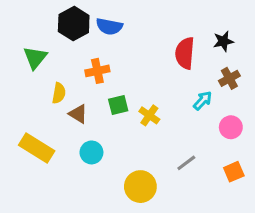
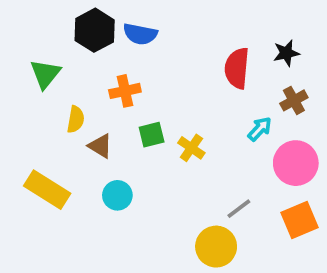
pink circle: (231, 127) -> (296, 163), size x1.5
orange square: (234, 172) -> (300, 220), size x1.4
yellow circle: (140, 187) -> (216, 247), moved

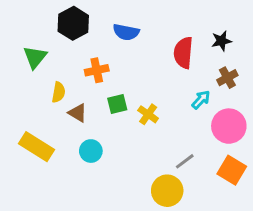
blue semicircle: (140, 34) -> (126, 32), moved
orange square: (300, 220) -> (232, 170), turned -36

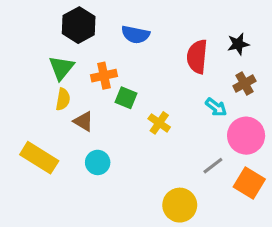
green triangle: (35, 57) -> (61, 68), moved
cyan arrow: (201, 100) -> (216, 107), turned 84
green square: (117, 104) -> (126, 98), moved, turned 36
gray line: (185, 161) -> (213, 166), moved

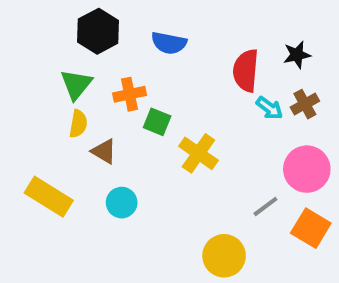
cyan arrow: (216, 107) -> (269, 108), moved
yellow cross: (159, 123) -> (198, 153), size x1.4

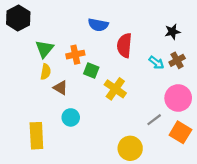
black hexagon: (98, 31) -> (18, 18), moved
red semicircle: (246, 71) -> (124, 45), moved
yellow rectangle: (49, 197) -> (36, 136), moved, turned 55

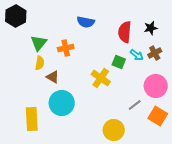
red semicircle: (124, 45) -> (125, 32), moved
green square: (91, 71) -> (119, 62), moved
cyan circle: (71, 117) -> (62, 103), size x1.6

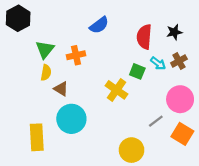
blue semicircle: (86, 22) -> (99, 25), turned -48

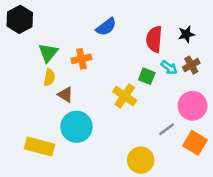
yellow rectangle: (37, 137) -> (39, 146), turned -72

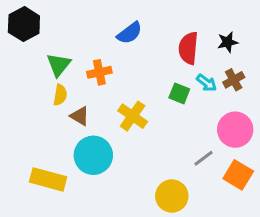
yellow cross: (125, 96) -> (133, 116), moved

